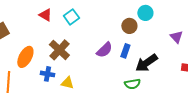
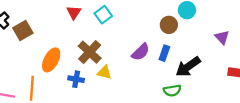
red triangle: (45, 15) -> (74, 12), turned 32
yellow triangle: (67, 83) -> (104, 72), moved

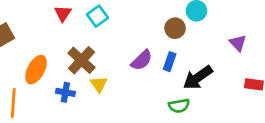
yellow triangle: (104, 72) -> (99, 84), turned 42

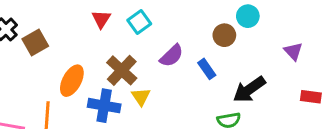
purple semicircle: (142, 60) -> (172, 56), moved
blue rectangle: (170, 62) -> (207, 69), moved, turned -54
blue cross: (65, 92) -> (104, 106), size x1.5

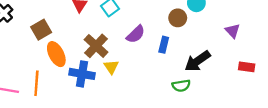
brown square: (35, 43) -> (41, 30), moved
blue rectangle: (207, 69) -> (164, 45), turned 49
orange ellipse: (72, 81) -> (56, 54), turned -55

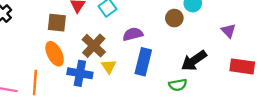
brown square: (41, 30) -> (57, 23), moved, turned 36
purple semicircle: (136, 34) -> (133, 34), turned -150
blue rectangle: (164, 45) -> (143, 62), moved, size x1.6
red rectangle: (247, 67) -> (242, 66), size x1.5

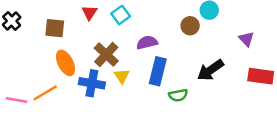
brown square: (57, 23) -> (55, 28), moved
orange line: (35, 83) -> (45, 93), turned 55
green semicircle: (178, 85) -> (178, 95), moved

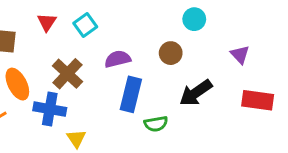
brown circle: (190, 26) -> (171, 53), moved
yellow triangle: (122, 76) -> (76, 139), moved

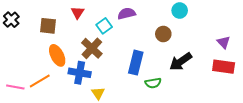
cyan square: (85, 25) -> (104, 26), moved
purple triangle: (240, 55) -> (224, 42), moved
purple semicircle: (118, 59) -> (127, 14), moved

